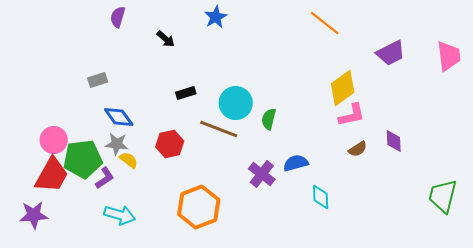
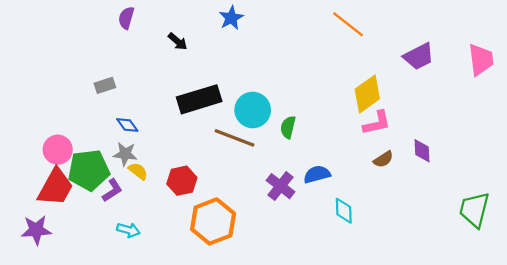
black rectangle: (186, 93) -> (199, 99), size x2.0
blue diamond: (119, 117) -> (127, 125), size x0.7
red hexagon: (170, 144) -> (182, 181), moved
cyan arrow: (120, 215) -> (128, 230), size x0.7

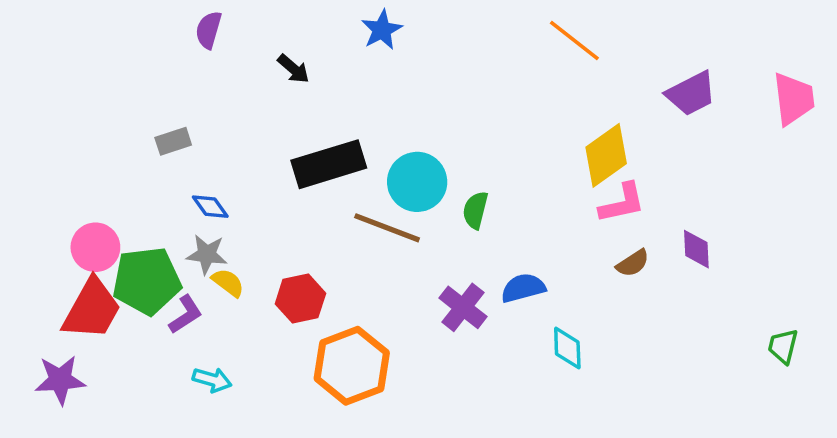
green trapezoid: (474, 210) -> (783, 346), size x0.6

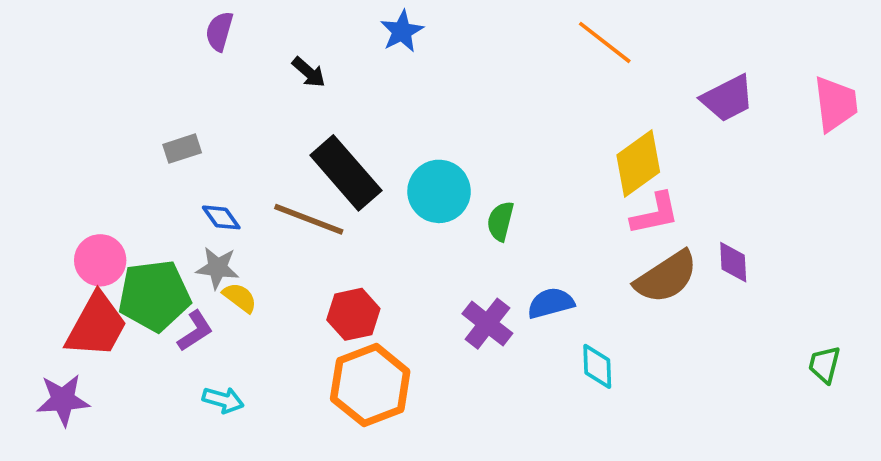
black rectangle: (329, 164) -> (346, 173), turned 66
brown line: (387, 228) -> (309, 219), moved
brown semicircle: (633, 263) -> (666, 277), size x1.8
red hexagon: (300, 299) -> (353, 314), moved

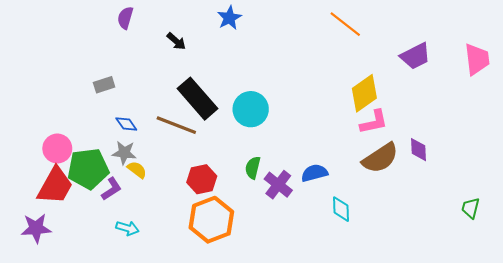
green semicircle: (500, 221) -> (253, 168), moved

